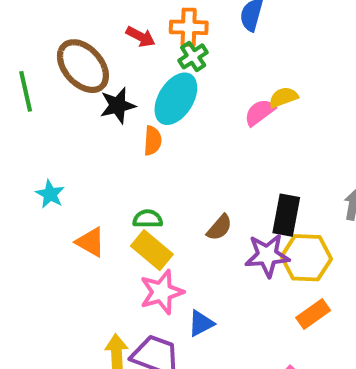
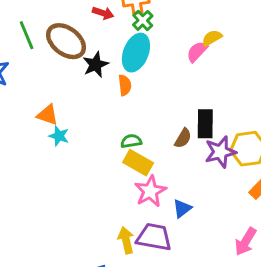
green line: (26, 91) -> (27, 35), moved
black rectangle: (286, 215) -> (205, 124), moved
orange triangle: (90, 242) -> (48, 115), moved

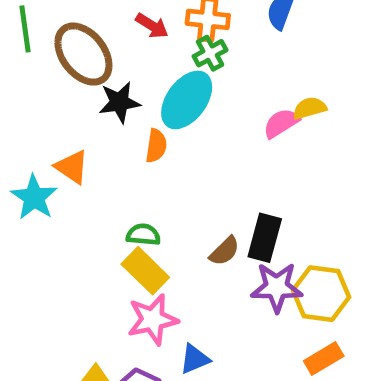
orange triangle: (48, 115) -> (72, 167), moved
cyan star: (59, 136) -> (34, 197), size x1.4

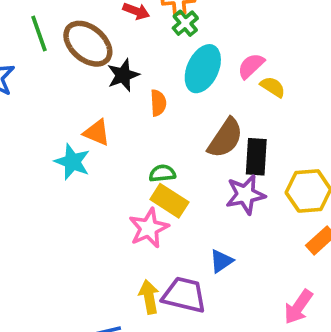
cyan ellipse: (187, 100) -> (203, 69), moved
yellow semicircle: (310, 108) -> (273, 87), moved, turned 60
brown semicircle: (225, 251) -> (225, 138), moved, size x1.6
purple star: (277, 287) -> (245, 195), moved
pink star: (153, 319) -> (149, 228), moved

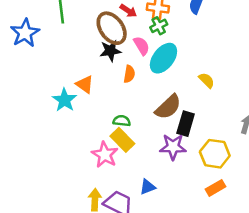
brown ellipse: (88, 44) -> (112, 28), moved
pink semicircle: (251, 66) -> (142, 46), moved, turned 90
pink star: (149, 228) -> (105, 155), turned -30

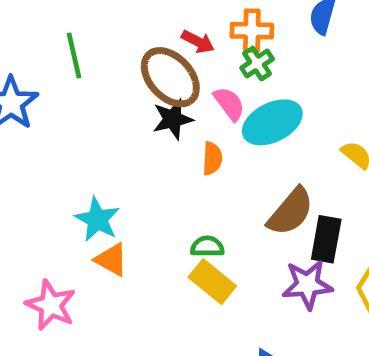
cyan ellipse: (163, 58) -> (272, 122), turned 32
orange triangle: (85, 84) -> (111, 260), moved
pink star: (105, 155) -> (51, 305), moved

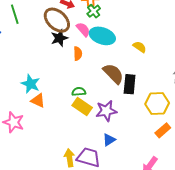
cyan ellipse: (272, 122) -> (102, 36), turned 50
brown semicircle: (291, 212) -> (113, 74), turned -80
purple star: (307, 285) -> (106, 111), moved

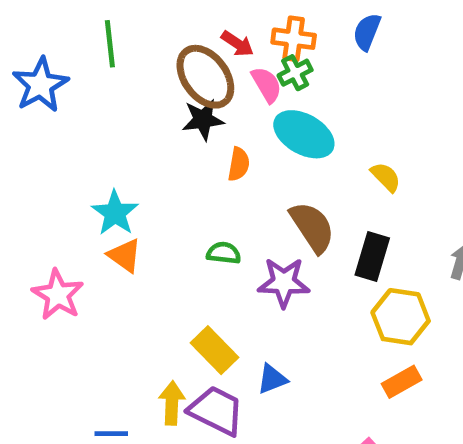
pink semicircle: (83, 29) -> (267, 85), moved
black rectangle: (130, 84) -> (372, 257), moved
yellow rectangle: (82, 106) -> (214, 350), moved
purple star: (106, 111) -> (284, 282), moved

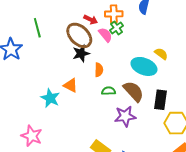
cyan ellipse: (304, 134) -> (144, 66), moved
yellow semicircle: (386, 177) -> (161, 54), moved
green semicircle: (224, 253) -> (109, 91), moved
orange triangle: (125, 256) -> (71, 85), moved

